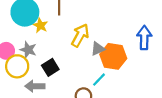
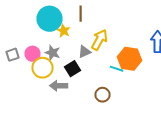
gray triangle: (98, 49) -> (84, 52), moved
cyan line: (99, 80) -> (116, 69), moved, turned 64

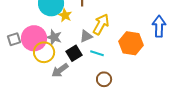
pink circle: (32, 54) -> (34, 38), size x1.6
cyan line: (116, 69) -> (97, 53), moved
gray arrow: (58, 86) -> (60, 70), turned -36

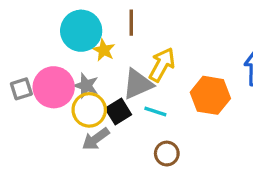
gray triangle: (86, 36) -> (138, 84), size x1.5
yellow circle: (44, 52) -> (89, 110), moved

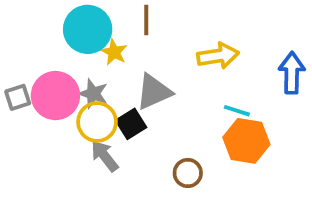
yellow arrow: (162, 65) -> (218, 56), moved, turned 52
orange hexagon: (210, 95) -> (246, 141), moved
cyan line: (155, 112) -> (237, 111), moved
gray arrow: (96, 139) -> (105, 156), turned 88

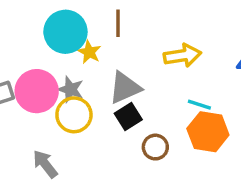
black square: (131, 124) -> (128, 117), moved
gray arrow: (105, 156) -> (45, 164), moved
brown circle: (188, 173) -> (155, 147), moved

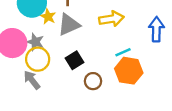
gray triangle: (125, 88) -> (69, 25), moved
cyan line: (199, 105) -> (123, 52), turned -42
gray arrow: (45, 164) -> (32, 80), moved

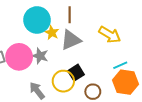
yellow arrow: (111, 19) -> (110, 35), turned 40
yellow circle: (38, 59) -> (63, 81), moved

